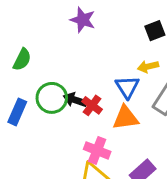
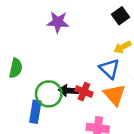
blue rectangle: (17, 112) -> (35, 112), moved
orange triangle: (126, 118) -> (115, 95), turned -50

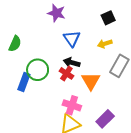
blue triangle: (109, 69) -> (72, 38), moved
black arrow: (69, 91) -> (72, 62), moved

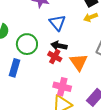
yellow arrow: (105, 44) -> (91, 17), moved
green circle: (38, 70) -> (27, 44), moved

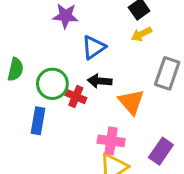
blue triangle: (57, 23) -> (94, 47), turned 42
red cross: (55, 57) -> (76, 97), moved

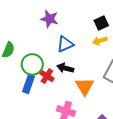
blue rectangle: (38, 121) -> (29, 84), moved

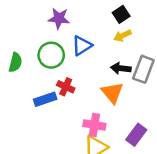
green circle: (32, 64) -> (51, 55), moved
black arrow: (65, 68) -> (121, 68), moved
blue rectangle: (29, 84) -> (45, 99), turned 60

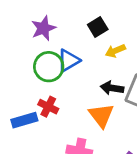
black square: (121, 14) -> (98, 27), moved
purple star: (59, 18) -> (43, 28), turned -30
green circle: (51, 55) -> (49, 67), moved

